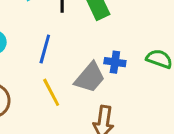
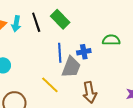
blue line: (45, 49) -> (60, 53), moved

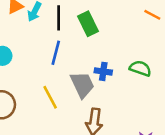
blue line: (60, 53) -> (56, 53), moved
gray trapezoid: (71, 67) -> (82, 85), turned -65

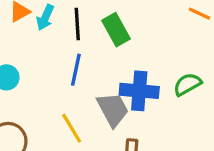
green semicircle: (140, 68) -> (187, 84), turned -45
blue cross: (103, 71) -> (139, 91), size x1.6

